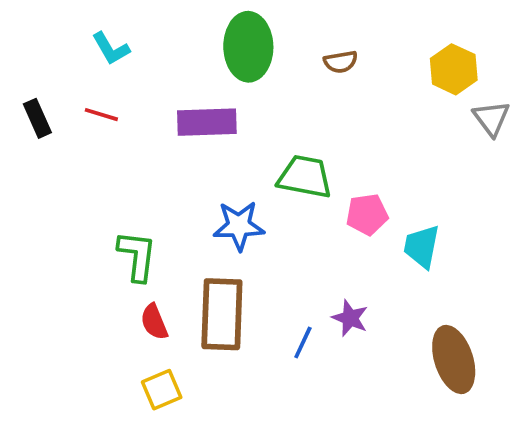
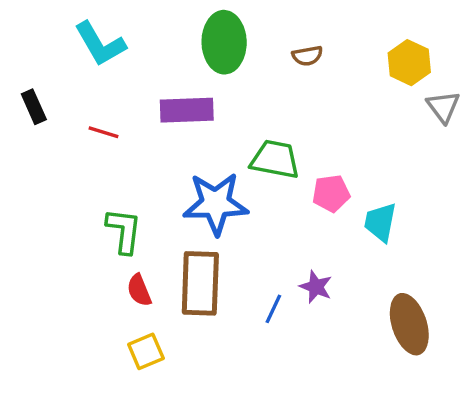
cyan L-shape: (111, 49) -> (100, 44), size x1.5
red line: (101, 115) -> (104, 132), moved
blue star: (239, 226) -> (216, 204), size x1.4

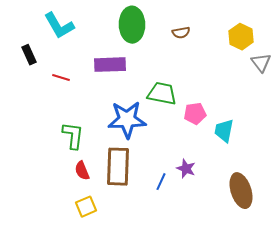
black rectangle: (34, 107) -> (29, 55), moved

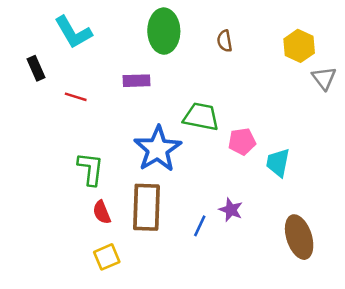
brown semicircle: (181, 33) -> (225, 41), turned 90
purple rectangle: (110, 65) -> (137, 81), size x0.7
blue star: (127, 120) -> (158, 149), turned -30

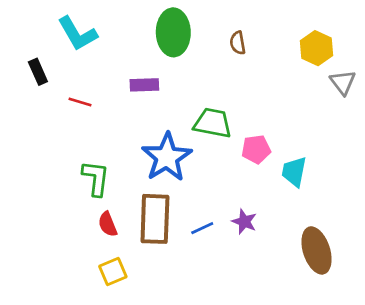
blue line: (200, 226) -> (202, 228), moved, turned 40

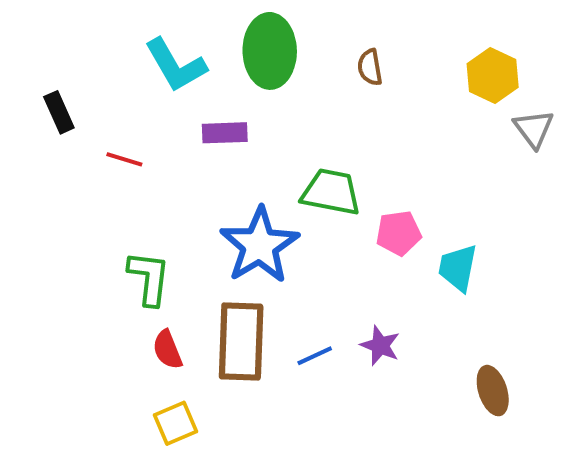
cyan L-shape: (77, 34) -> (176, 65), moved
brown ellipse: (317, 250) -> (493, 391), size x0.7

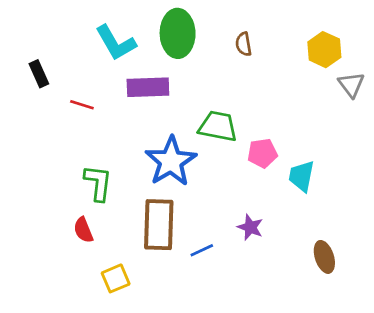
purple rectangle: (225, 133) -> (148, 87), size x1.4
red semicircle: (167, 350) -> (83, 230), moved
blue line: (315, 356) -> (202, 250), moved

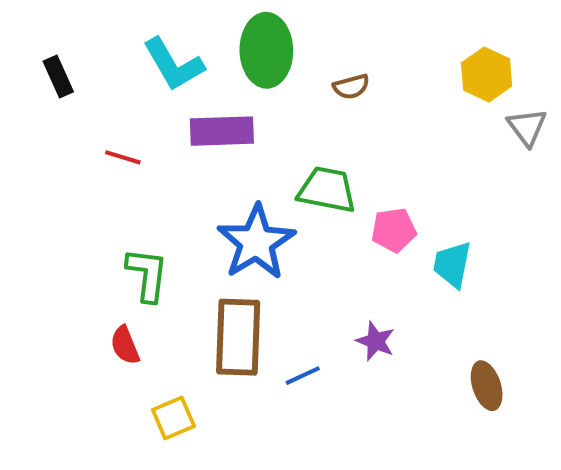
brown semicircle: (244, 44) -> (351, 87), moved, turned -95
black rectangle: (39, 74) -> (58, 77), moved

